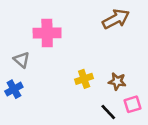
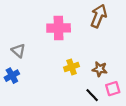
brown arrow: (116, 19) -> (99, 16), turned -40
pink cross: (47, 33) -> (59, 28), moved

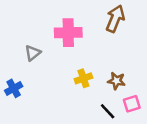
gray triangle: (18, 51) -> (33, 53), moved, turned 40

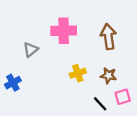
brown arrow: (115, 19) -> (108, 37), moved, turned -30

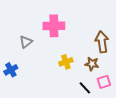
brown arrow: (108, 37) -> (102, 42), moved

